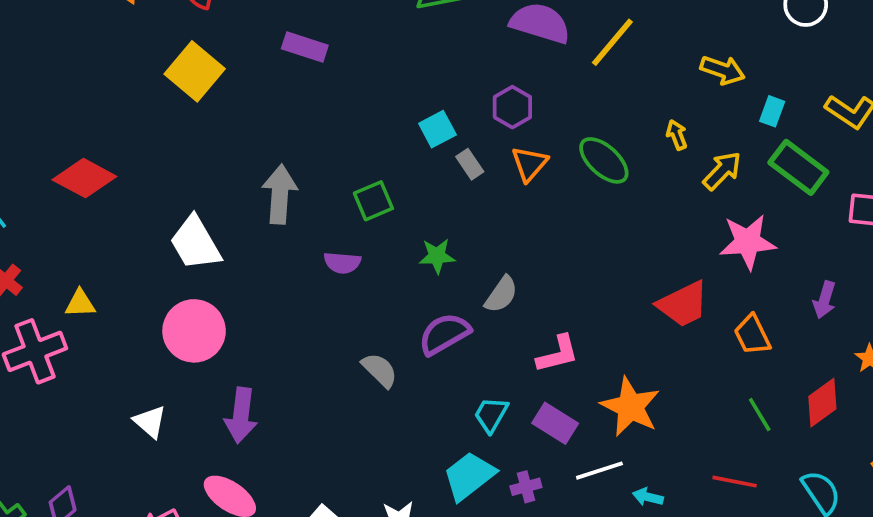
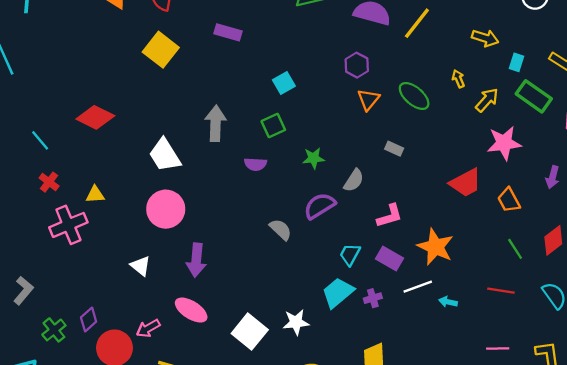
cyan square: (437, 129) -> (284, 83), moved
gray rectangle: (470, 164) -> (394, 149), moved, turned -30

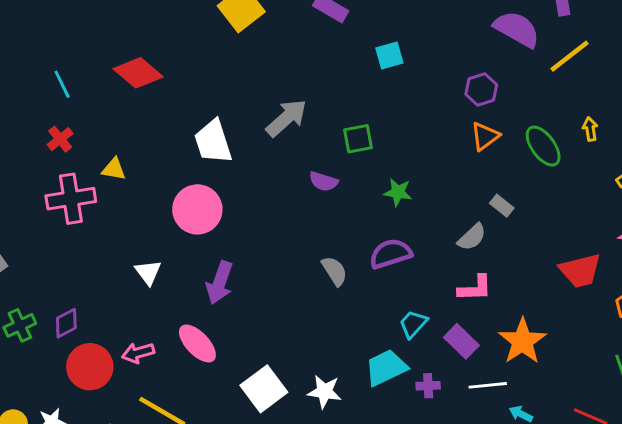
yellow arrow: (458, 79) -> (590, 129), moved
cyan square: (284, 83) -> (389, 55), moved
gray arrow: (216, 123) -> (287, 118), turned 32
gray semicircle: (354, 180) -> (472, 237), moved

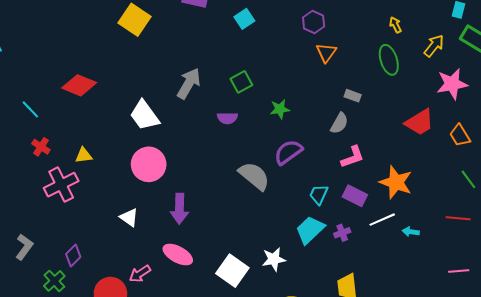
green ellipse: (543, 146) -> (389, 60), moved, turned 36
gray semicircle: (334, 271) -> (254, 176), size x1.5
purple diamond: (66, 323) -> (73, 255), moved

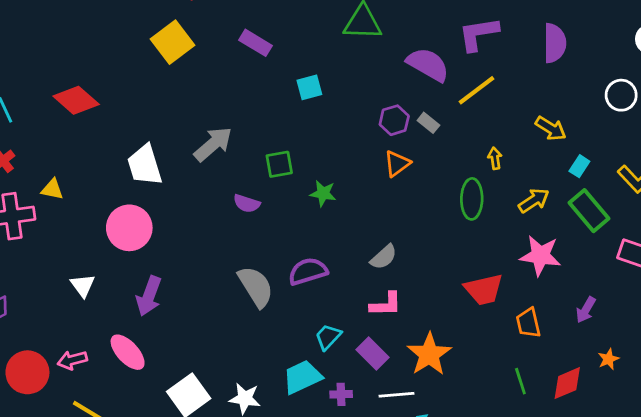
gray rectangle: (353, 96) -> (428, 123), moved
green star: (280, 109) -> (323, 193), moved

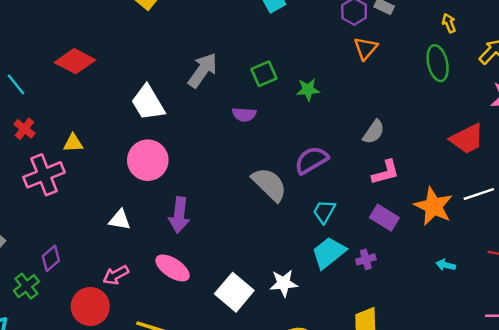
white triangle: (83, 286) -> (120, 220), turned -30
cyan trapezoid: (328, 337) -> (324, 212), moved
pink arrow: (72, 360) -> (116, 275), moved
white line: (396, 395) -> (479, 194), moved

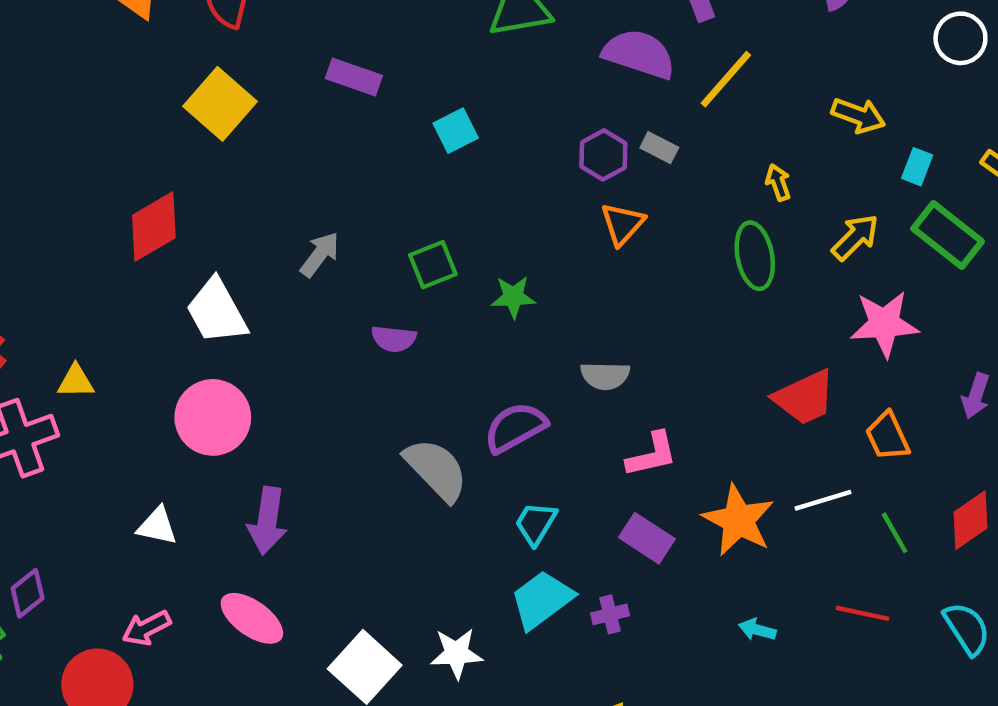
red diamond: (75, 61) -> (154, 227), moved, turned -60
gray arrow: (203, 70) -> (320, 254), size x0.7
gray semicircle: (374, 132) -> (605, 376), moved, turned 55

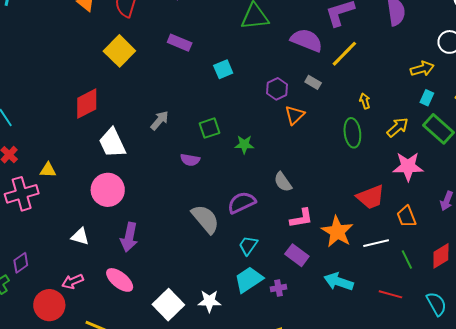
yellow arrow: (858, 115) -> (422, 69), moved, turned -40
purple hexagon: (603, 155) -> (277, 89), moved
gray semicircle: (605, 376) -> (283, 182), turned 50
orange star: (738, 520) -> (337, 232), moved
cyan arrow: (757, 630) -> (339, 282), moved, size x1.8

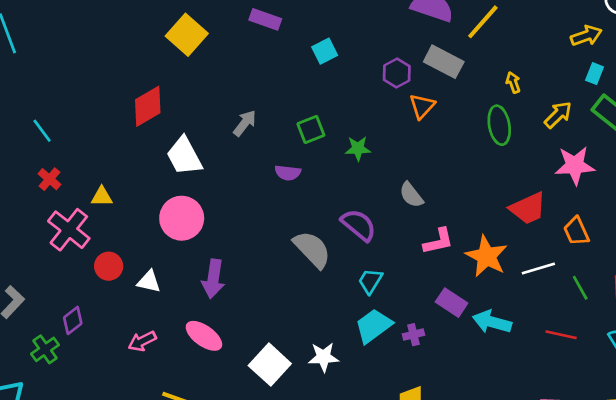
gray rectangle: (313, 82) -> (444, 62), size x1.8
pink cross: (22, 194) -> (69, 230), turned -32
purple semicircle: (242, 202) -> (359, 225), turned 68
purple rectangle: (297, 255) -> (452, 303), moved
red circle: (49, 305) -> (109, 266), moved, size x0.7

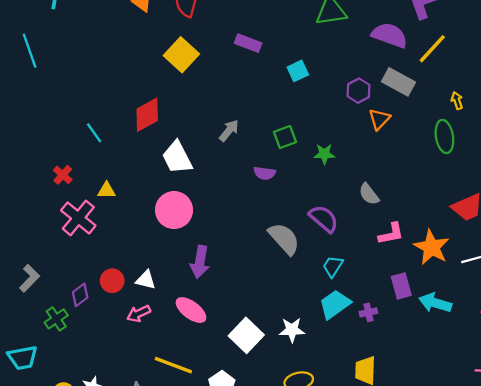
cyan line: (42, 131) -> (94, 133), moved
red circle: (109, 266) -> (112, 281), moved
white triangle: (149, 282) -> (146, 280), moved
purple rectangle: (452, 303) -> (401, 286), turned 40

